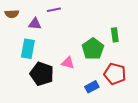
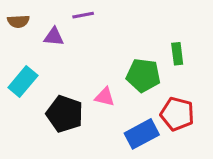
cyan rectangle: (28, 49) -> (23, 81), moved, turned 30
green pentagon: (93, 49) -> (143, 75), turned -30
blue rectangle: (92, 87) -> (142, 134), size x1.5

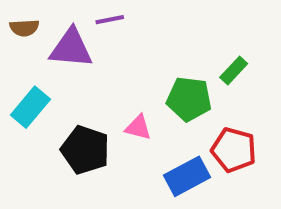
purple triangle: (54, 37) -> (71, 48), size x1.6
green rectangle: (177, 54) -> (234, 71), turned 50

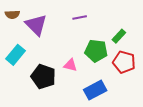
purple line: (110, 20) -> (80, 18), moved
purple triangle: (71, 48) -> (36, 25), turned 40
red pentagon: (234, 150) -> (124, 62), moved

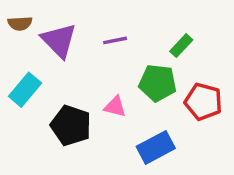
purple line: (80, 18) -> (115, 40), moved
green rectangle: (119, 36) -> (181, 46), moved

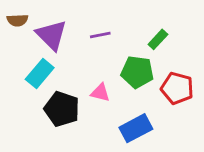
cyan rectangle: (25, 90) -> (40, 73), moved

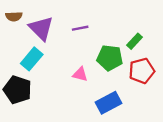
green rectangle: (158, 39) -> (135, 41), moved
red pentagon: (177, 88) -> (142, 71), turned -30
black pentagon: (62, 109) -> (17, 90), moved

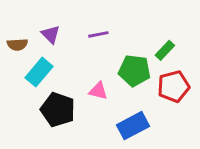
brown semicircle: (14, 16) -> (17, 45), moved
purple triangle: (41, 28) -> (51, 34), size x0.6
black pentagon: (17, 90) -> (58, 110), moved

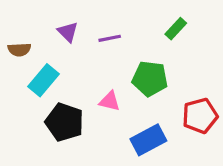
purple triangle: (51, 34) -> (68, 32), moved
green rectangle: (165, 50) -> (176, 29), moved
red pentagon: (174, 86) -> (200, 116), moved

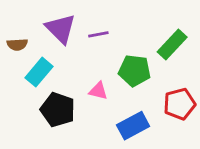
green rectangle: (176, 29) -> (172, 45), moved, size x1.5
purple triangle: (68, 32) -> (61, 29), size x1.6

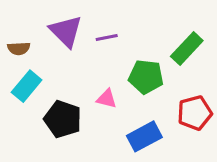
cyan rectangle: (39, 72) -> (27, 86), moved

